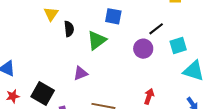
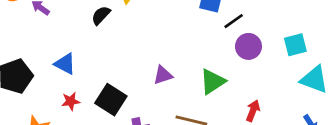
black semicircle: (69, 29) -> (101, 15), moved, turned -133
black line: (156, 29) -> (234, 21), moved
green triangle: (97, 40) -> (213, 81), moved

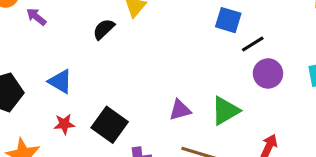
purple triangle: (163, 75) -> (180, 110), moved

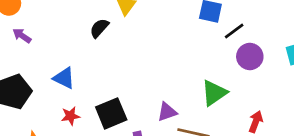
purple arrow: (36, 17) -> (22, 36), moved
purple triangle: (180, 110) -> (167, 112), moved
black square: (110, 125) -> (111, 113), turned 36

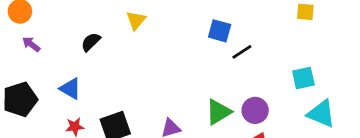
black semicircle: (99, 28) -> (91, 42), moved
purple circle: (250, 56) -> (255, 110), moved

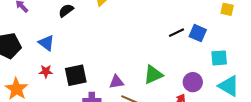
blue square: (220, 31) -> (198, 33), moved
purple circle: (255, 110) -> (193, 82), moved

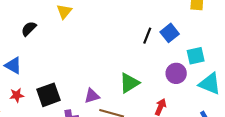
black line: (176, 33) -> (147, 36), turned -35
blue square: (198, 33) -> (170, 33), turned 36
purple circle: (193, 82) -> (176, 73), moved

